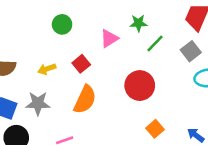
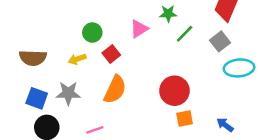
green circle: (62, 24) -> (92, 33), moved
red circle: (140, 86) -> (174, 91), moved
orange square: (155, 129) -> (185, 119), turned 30

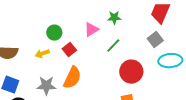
green line: (185, 34) -> (113, 46), moved
red circle: (174, 91) -> (131, 72), moved
gray star: (68, 93) -> (46, 86), moved

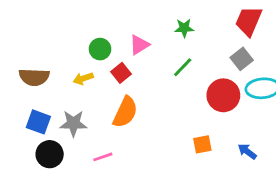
pink triangle: (91, 30) -> (139, 45), moved
red circle: (131, 72) -> (223, 95), moved
gray star: (46, 86) -> (73, 123), moved

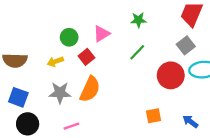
gray star: (73, 123) -> (60, 93), moved

